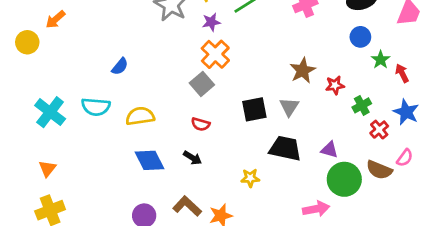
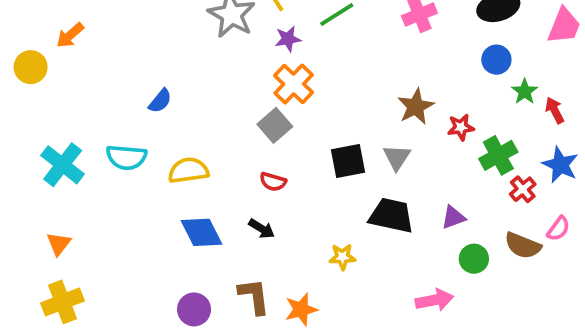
green cross: (362, 105) -> (498, 155), size x1.4
purple triangle: (330, 150) -> (453, 217), turned -36
green circle: (344, 179) -> (474, 259), size x0.6
brown L-shape: (187, 206) -> (254, 296), turned 40

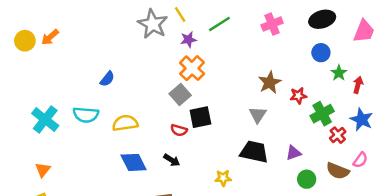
yellow circle: (31, 67) -> (25, 41), moved
red arrow: (555, 110) -> (358, 85), turned 42
black square: (348, 161) -> (200, 117), moved

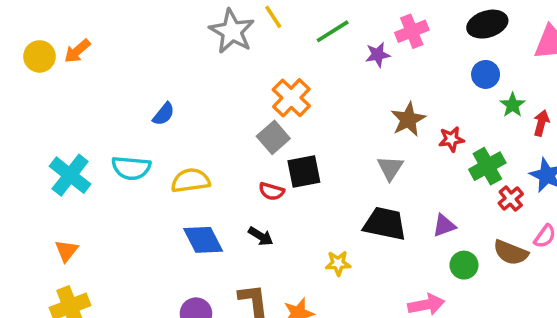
purple star: (188, 40) -> (378, 55), moved

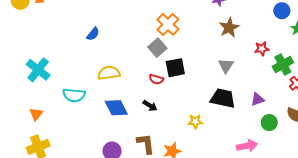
brown star: (408, 119) -> (229, 28), moved
cyan semicircle: (131, 168) -> (74, 95), moved

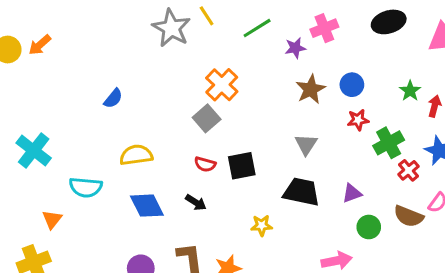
blue circle: (282, 11) -> (352, 85), moved
black square: (175, 68) -> (242, 166), moved
orange triangle: (36, 114) -> (52, 219), moved

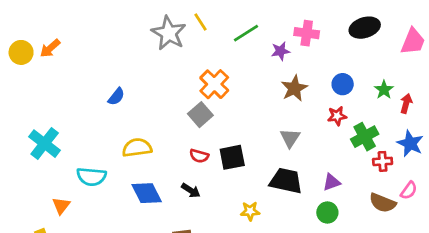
pink cross: (324, 28) -> (307, 33), turned 30
blue circle: (352, 85) -> (343, 84), moved
red cross: (409, 170) -> (383, 161), turned 36
green circle: (369, 227) -> (327, 212), moved

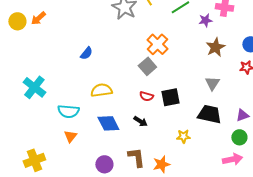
orange triangle: (61, 206) -> (70, 136), moved

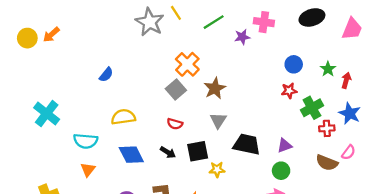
brown star: (215, 47) -> (215, 88), moved
gray triangle: (212, 83) -> (218, 120), moved
black square: (170, 97) -> (198, 151), moved

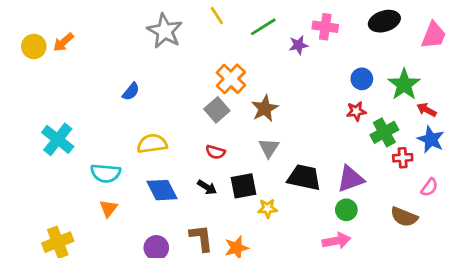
gray star: (150, 22) -> (165, 31), moved
green star: (328, 69) -> (404, 84), size x1.6
red arrow: (346, 80) -> (427, 110), moved, turned -77
purple triangle: (285, 146) -> (351, 179), size x1.5
brown semicircle: (327, 163) -> (404, 217), moved

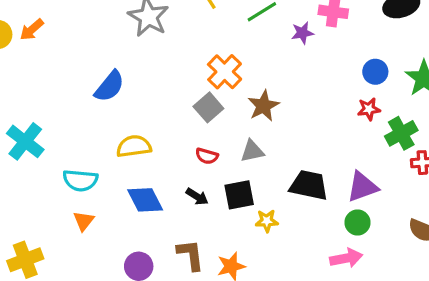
blue semicircle: (131, 92) -> (110, 86), size x1.5
gray triangle: (269, 148) -> (252, 151), moved, turned 45

